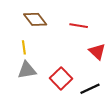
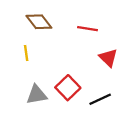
gray triangle: (27, 70) -> (37, 95), moved

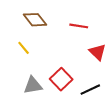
yellow line: (26, 53) -> (24, 48), turned -32

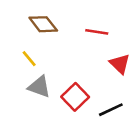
gray triangle: (33, 85) -> (39, 87), moved, turned 30

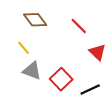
red line: (97, 32) -> (79, 26), turned 36

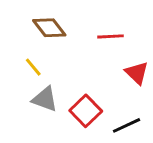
red line: (79, 26) -> (111, 36), turned -48

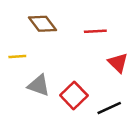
yellow line: (33, 67) -> (17, 56), moved, turned -54

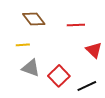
yellow line: (17, 56) -> (23, 45), moved

